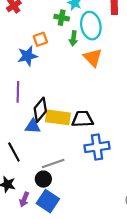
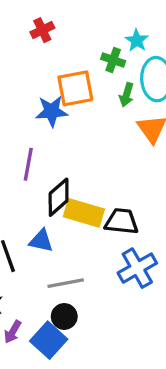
orange square: (40, 39) -> (75, 88), size x1.6
blue triangle: (33, 126) -> (41, 241), moved
blue cross: (97, 147) -> (137, 268), turned -30
black circle: (43, 179) -> (64, 316), moved

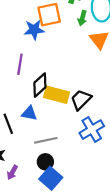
black trapezoid: (122, 221) -> (81, 100), turned -50
blue square: (49, 340) -> (51, 178), moved

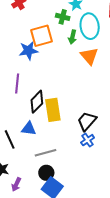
yellow rectangle: (56, 95) -> (53, 110), turned 70
black trapezoid: (81, 100) -> (87, 121), moved
blue cross: (92, 130) -> (88, 140), size x0.6

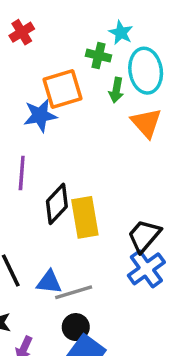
blue triangle: (29, 129) -> (49, 282), moved
blue cross: (88, 140) -> (146, 269), size x1.5

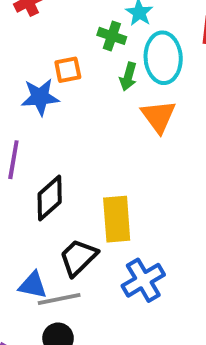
orange square: (62, 89) -> (68, 70), size x0.6
yellow rectangle: (85, 217) -> (117, 219), moved
black trapezoid: (144, 236) -> (78, 257), moved

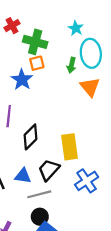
green cross: (112, 36) -> (35, 42), moved, size x1.5
blue star: (40, 97) -> (22, 80), turned -30
blue triangle: (33, 285) -> (23, 176), moved

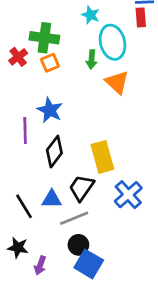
red cross: (12, 26) -> (18, 57), moved
blue star: (22, 80) -> (50, 110), moved

